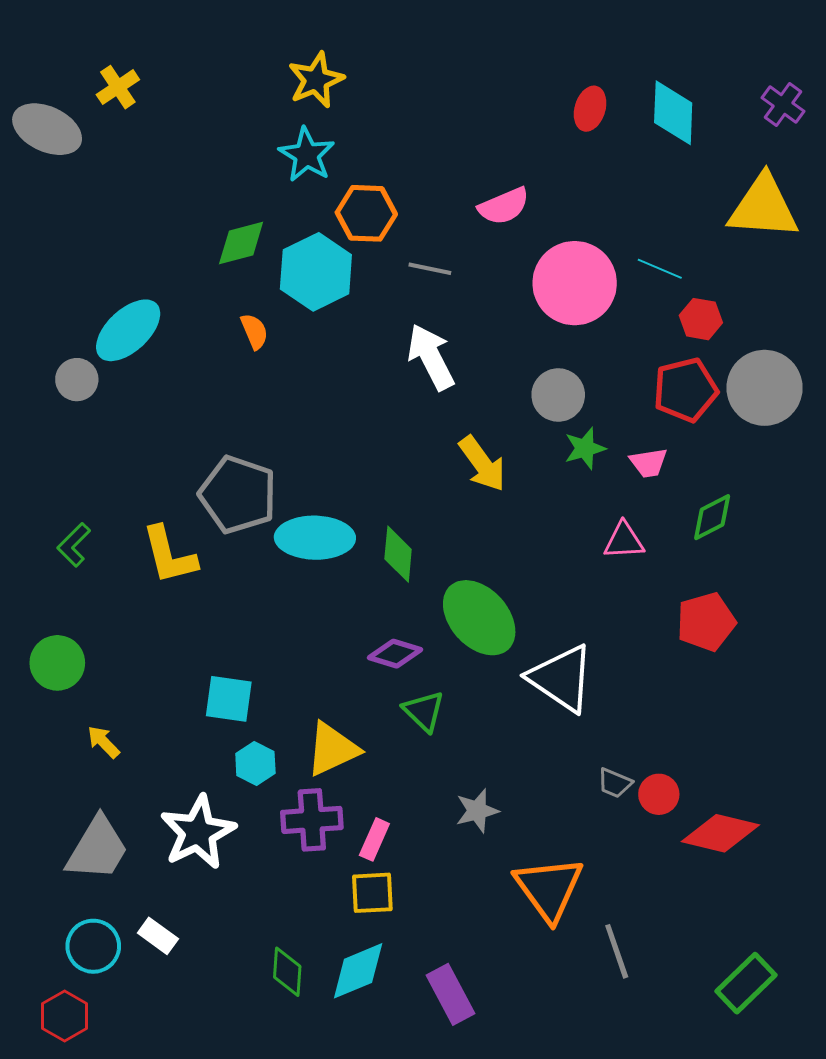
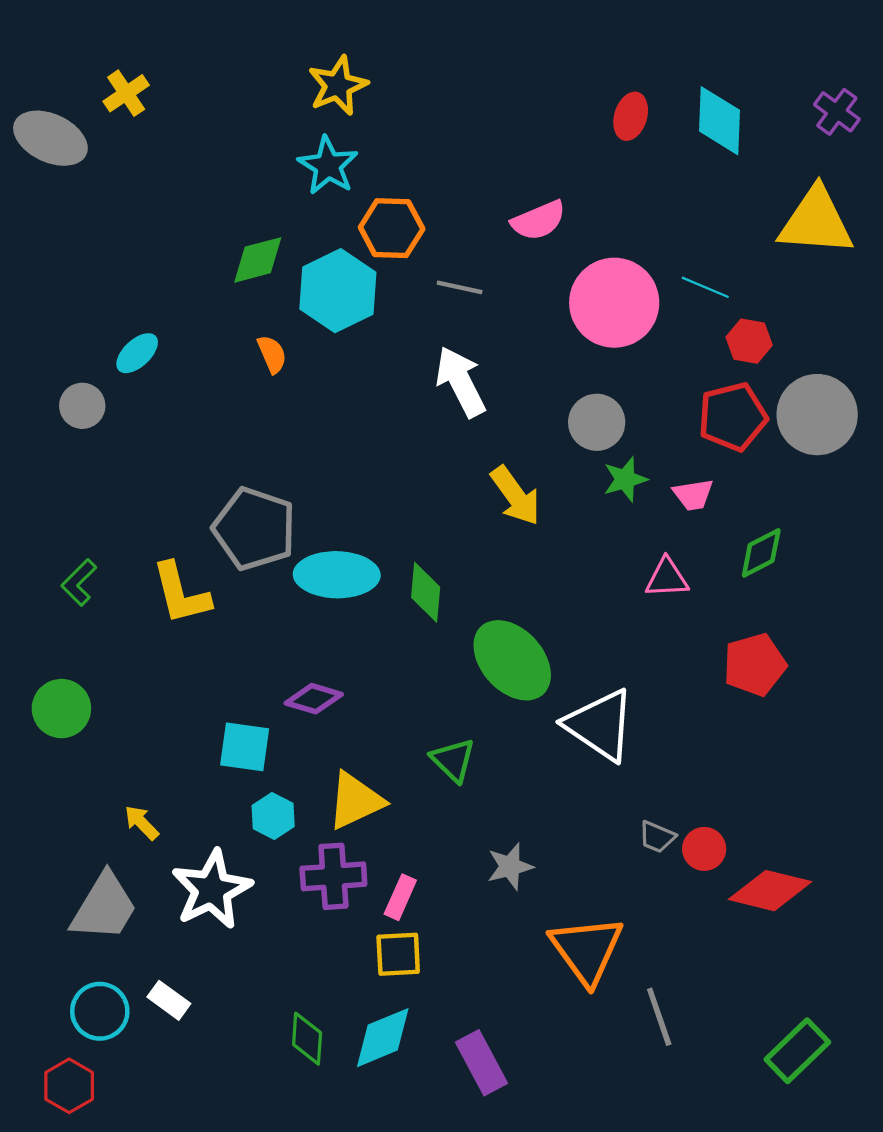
cyan ellipse: (128, 330) -> (137, 353), size x0.6
purple diamond: (395, 654) -> (314, 699), moved
yellow arrow: (104, 742) -> (141, 823), moved

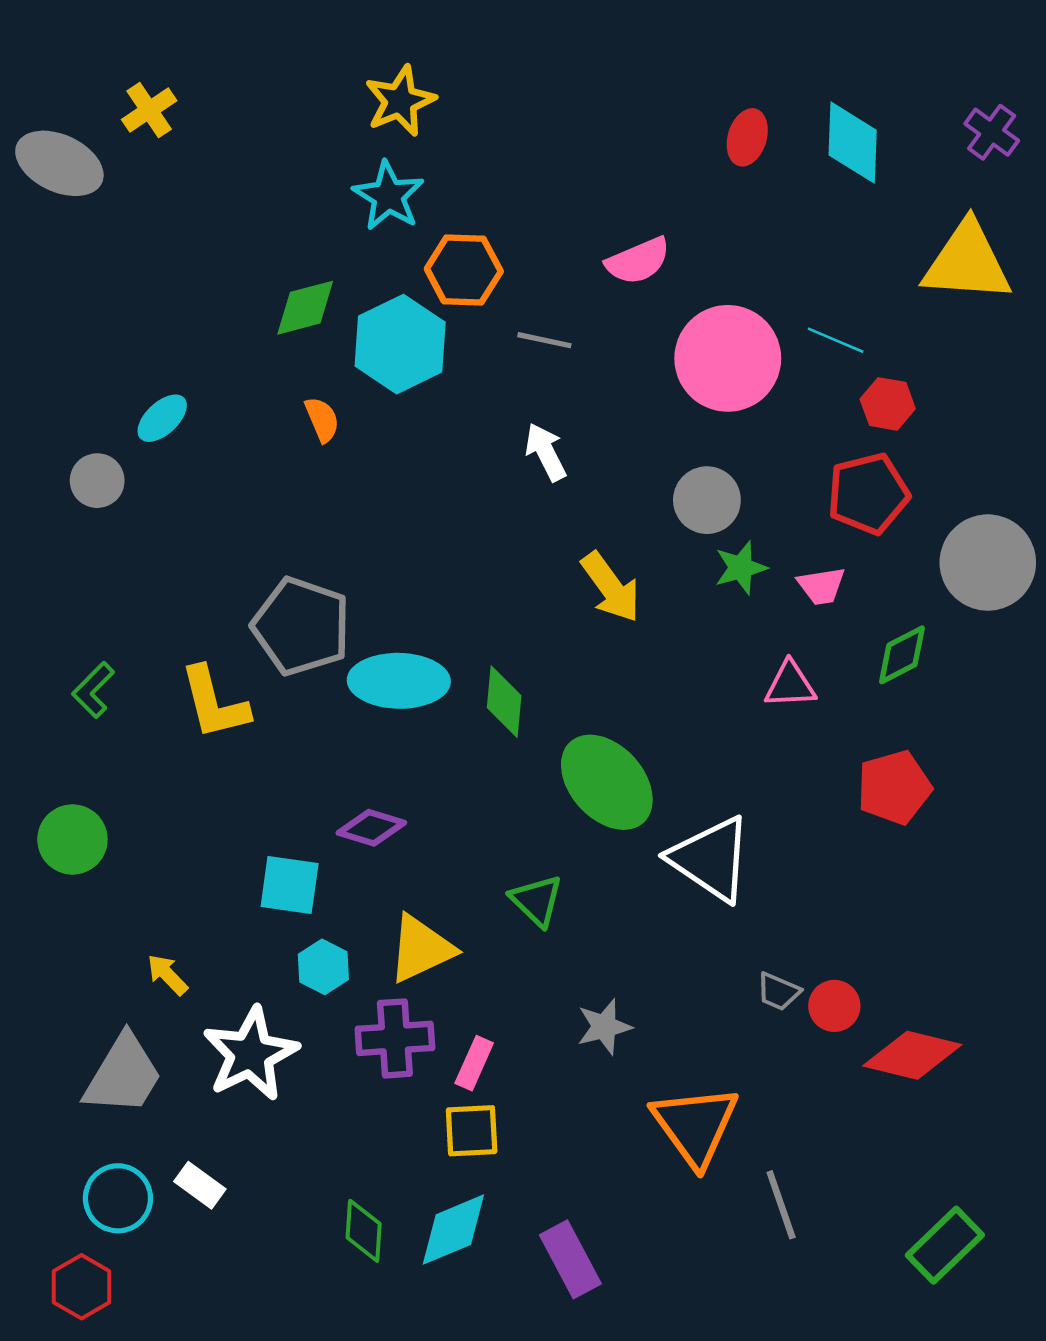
white arrow: (461, 382) -> (546, 452), size x0.7
gray circle: (817, 415) -> (988, 563), moved

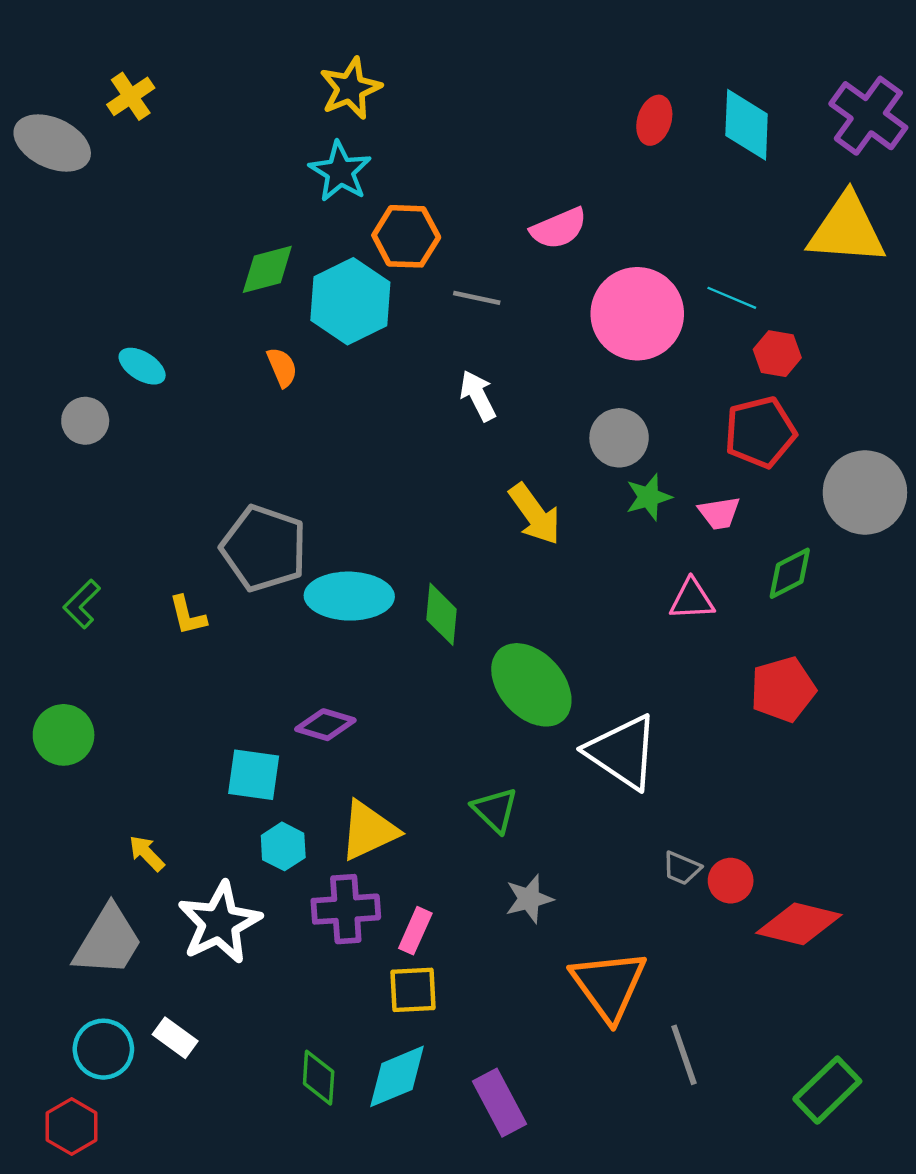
purple cross: (992, 132) -> (868, 116), size x1.6
cyan ellipse: (162, 418) -> (142, 366), turned 75
yellow L-shape: (214, 703) -> (188, 615), size x0.6
green triangle: (537, 901) -> (495, 810), moved

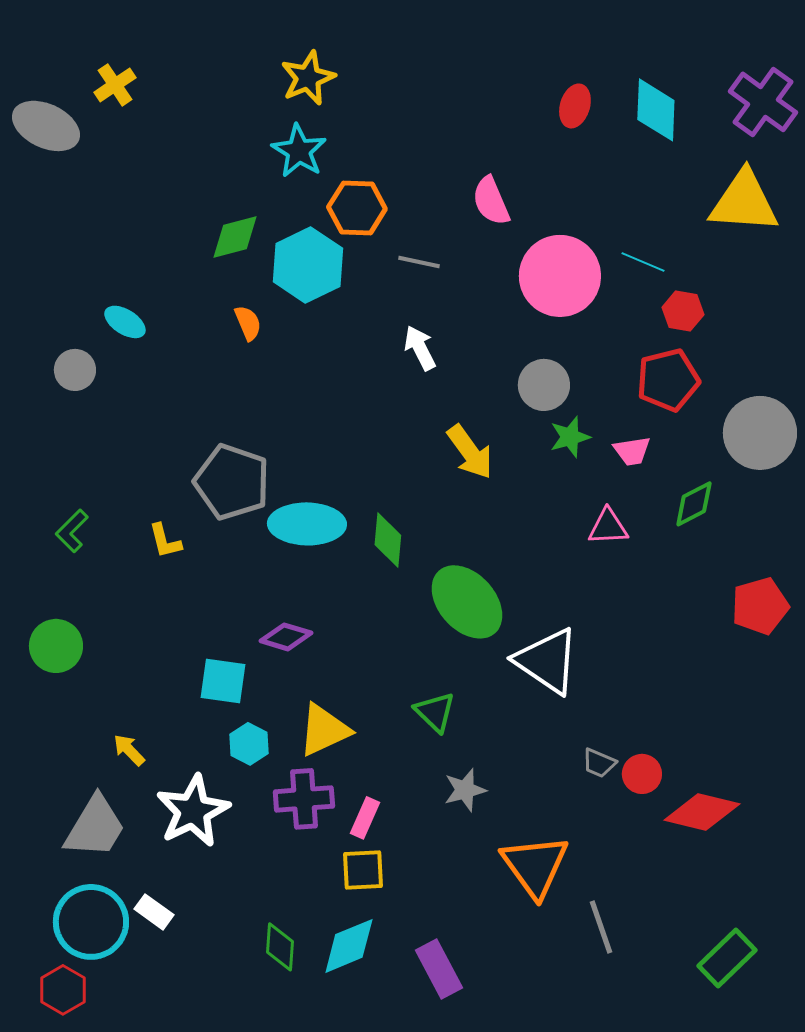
pink semicircle: (559, 228) -> (491, 201), turned 90
red pentagon: (783, 689) -> (760, 606), moved
cyan circle: (103, 1049) -> (91, 922), size x1.4

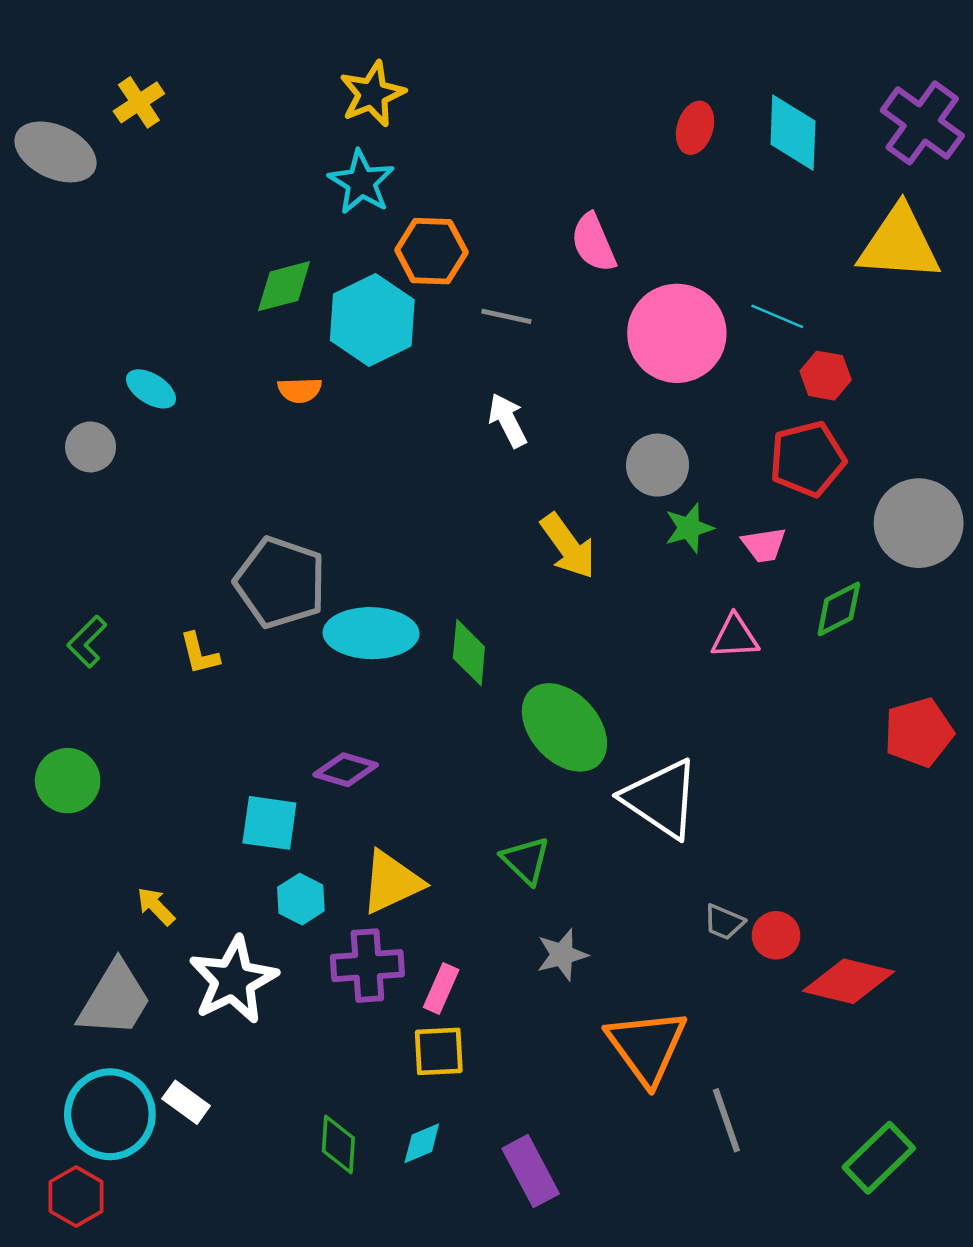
orange semicircle: (248, 323) -> (300, 390), turned 111
cyan diamond: (349, 946) -> (422, 1143), size x0.6

